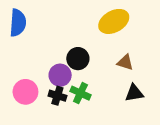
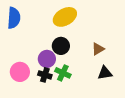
yellow ellipse: (114, 21) -> (65, 17), moved
brown triangle: (125, 62) -> (98, 49), turned -48

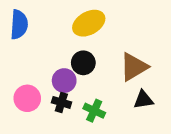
brown triangle: (98, 49) -> (134, 67), size x1.6
green cross: (63, 73) -> (94, 111), moved

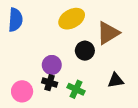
black circle: (83, 63) -> (85, 51), moved
brown triangle: (134, 67) -> (108, 33), moved
pink circle: (27, 98) -> (22, 91), moved

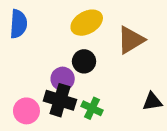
black circle: (85, 51) -> (84, 61), moved
black triangle: (116, 80) -> (152, 102), moved
black cross: (50, 83) -> (60, 100), size x1.6

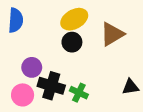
black circle: (84, 61) -> (72, 42), moved
purple circle: (63, 79) -> (32, 67), moved

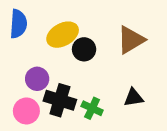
yellow ellipse: (74, 19) -> (63, 35), moved
black triangle: (131, 87) -> (134, 98), moved

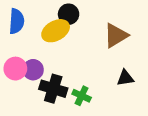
black circle: (84, 49) -> (69, 14), moved
black triangle: (134, 98) -> (125, 78), moved
pink circle: (26, 111) -> (15, 69), moved

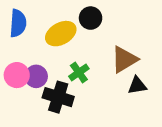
black circle: (69, 14) -> (91, 18), moved
brown triangle: (116, 35) -> (124, 60), moved
green cross: (82, 96) -> (79, 72), moved, turned 30

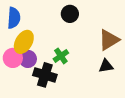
yellow ellipse: (61, 34) -> (24, 42), moved, turned -30
brown triangle: (124, 60) -> (109, 40), moved

